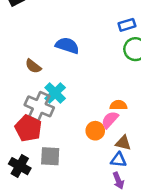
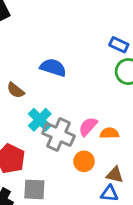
blue rectangle: (127, 25) -> (119, 45), turned 42
gray cross: (39, 106) -> (59, 135), moved
pink semicircle: (110, 120) -> (88, 126), moved

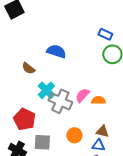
orange circle: (84, 161) -> (74, 135), moved

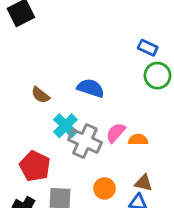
blue semicircle: (56, 51) -> (91, 88), moved

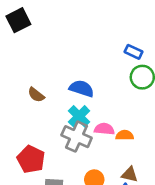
cyan cross: (66, 126) -> (79, 116), moved
pink semicircle: (116, 133) -> (104, 129), turned 54

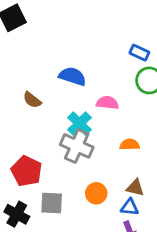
blue semicircle: (82, 89) -> (73, 76), moved
pink semicircle: (104, 129) -> (107, 103), moved

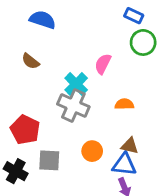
blue semicircle: (73, 76) -> (43, 20), moved
pink semicircle: (107, 103) -> (103, 64), turned -70
blue triangle: (130, 207) -> (124, 164), size x1.4

